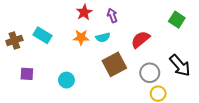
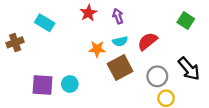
cyan rectangle: (42, 35) -> (45, 23), moved
orange star: (81, 37) -> (97, 49), moved
cyan semicircle: (103, 37) -> (120, 41), moved
purple square: (27, 74) -> (42, 85), moved, size x1.5

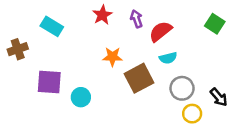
cyan semicircle: (120, 41) -> (168, 58), moved
red semicircle: (147, 41) -> (161, 31), moved
black arrow: (189, 69) -> (219, 97), moved, size x0.7
purple square: (42, 85) -> (49, 82), moved

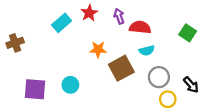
green square: (215, 24) -> (188, 33), moved
cyan rectangle: (52, 26) -> (62, 23), moved, turned -72
red semicircle: (161, 31) -> (140, 27), turned 45
purple square: (49, 82) -> (35, 89), moved

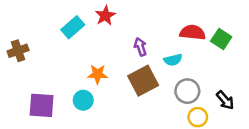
purple arrow: (119, 16) -> (140, 47), moved
red semicircle: (140, 27) -> (193, 32), moved
orange star: (98, 49) -> (97, 74), moved

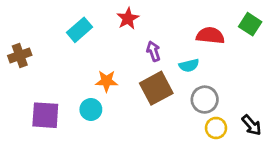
red star: (105, 16) -> (128, 18), moved
green square: (221, 39) -> (250, 24), moved
black arrow: (225, 100) -> (252, 125), moved

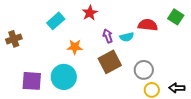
cyan semicircle: (189, 65) -> (127, 37), moved
orange star: (107, 81) -> (75, 47), moved
cyan circle: (91, 109) -> (64, 77), size x1.6
black arrow: (252, 125) -> (177, 88), turned 133

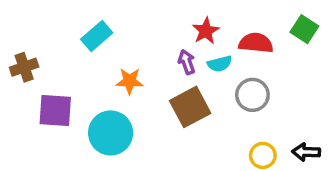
red star: (90, 13) -> (206, 31), moved
gray circle: (144, 70) -> (252, 95), moved
purple square: (32, 81) -> (55, 110), moved

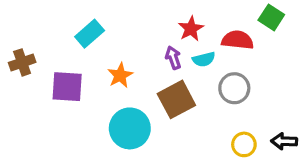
green square: (304, 29) -> (271, 17), moved
orange star: (130, 81) -> (120, 75), turned -30
purple square: (55, 110) -> (67, 87), moved
cyan circle: (111, 133) -> (130, 128), moved

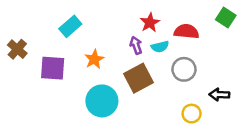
green square: (271, 17) -> (226, 18), moved
brown cross: (22, 62) -> (17, 49), turned -30
black arrow: (284, 141) -> (219, 95), moved

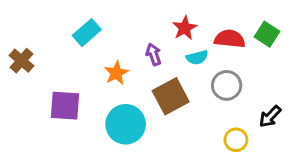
green square: (226, 18) -> (267, 34), moved
purple arrow: (136, 45) -> (154, 54), moved
purple square: (53, 68) -> (65, 106), moved
black arrow: (219, 95) -> (270, 116), turned -48

